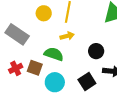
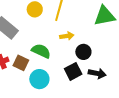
yellow arrow: (67, 36) -> (67, 36), moved
black square: (87, 82) -> (73, 71), moved

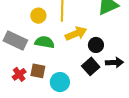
yellow arrow: (67, 36) -> (76, 34), size x1.5
green semicircle: (41, 51) -> (45, 42), moved

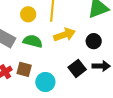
black circle: (96, 45) -> (94, 41), moved

